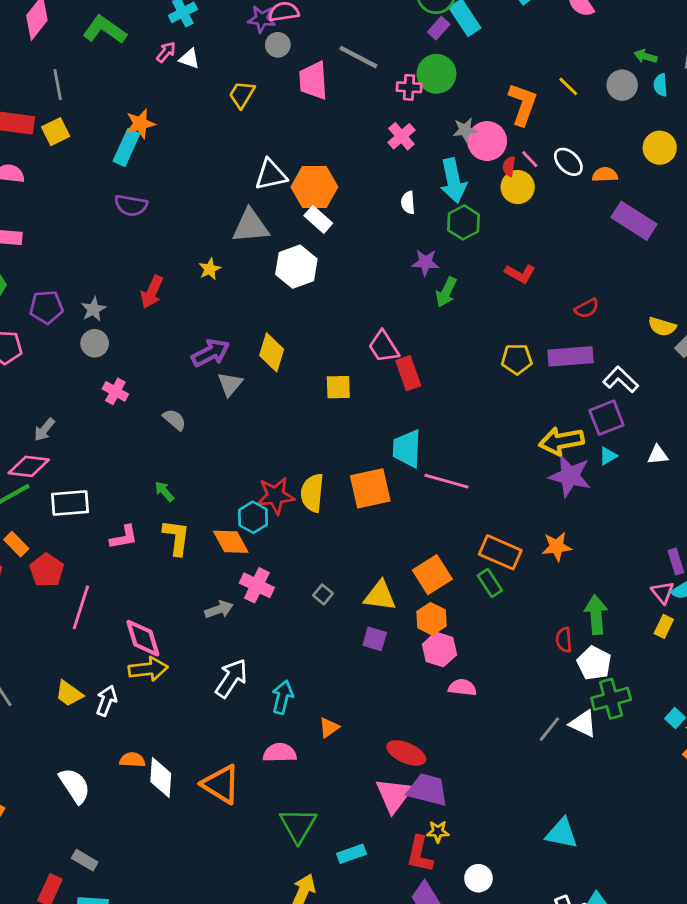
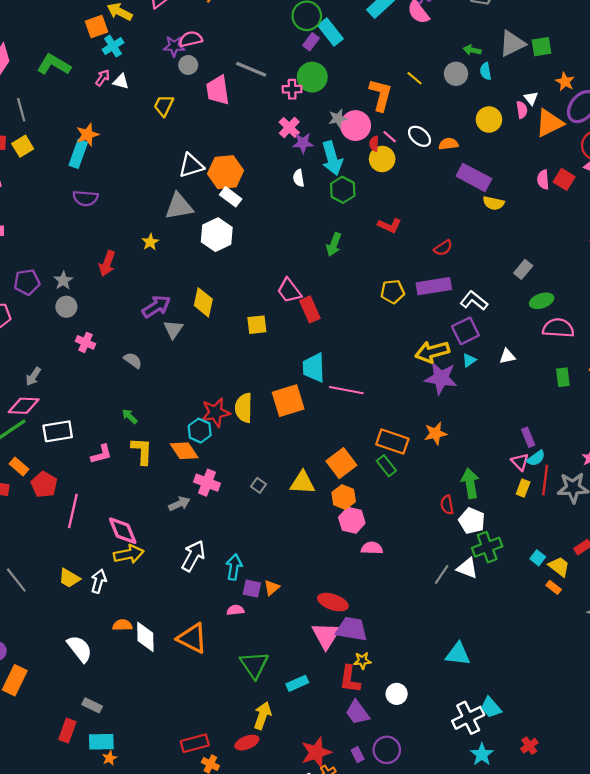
purple star: (425, 262) -> (303, 143), moved
yellow semicircle: (662, 327) -> (494, 203), moved
purple square: (375, 639) -> (252, 589), moved
pink semicircle: (280, 753) -> (235, 610), size x0.7

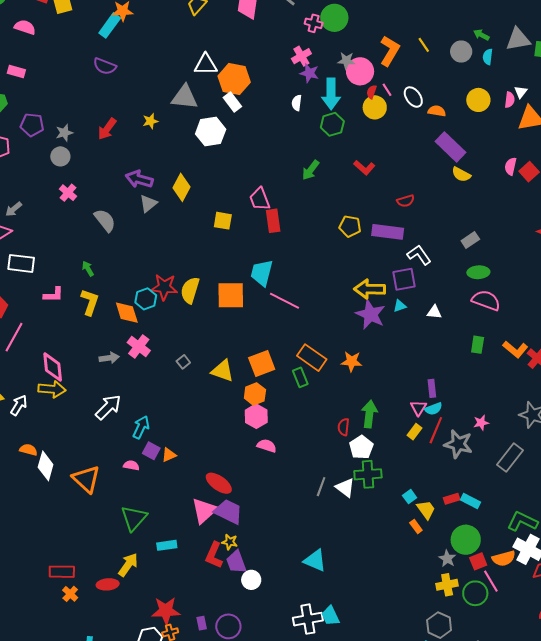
purple arrow: (156, 307) -> (139, 179), turned -148
gray semicircle: (133, 360) -> (105, 220), size x1.4
gray line: (442, 574) -> (321, 487), turned -30
purple trapezoid: (357, 712) -> (236, 562), moved

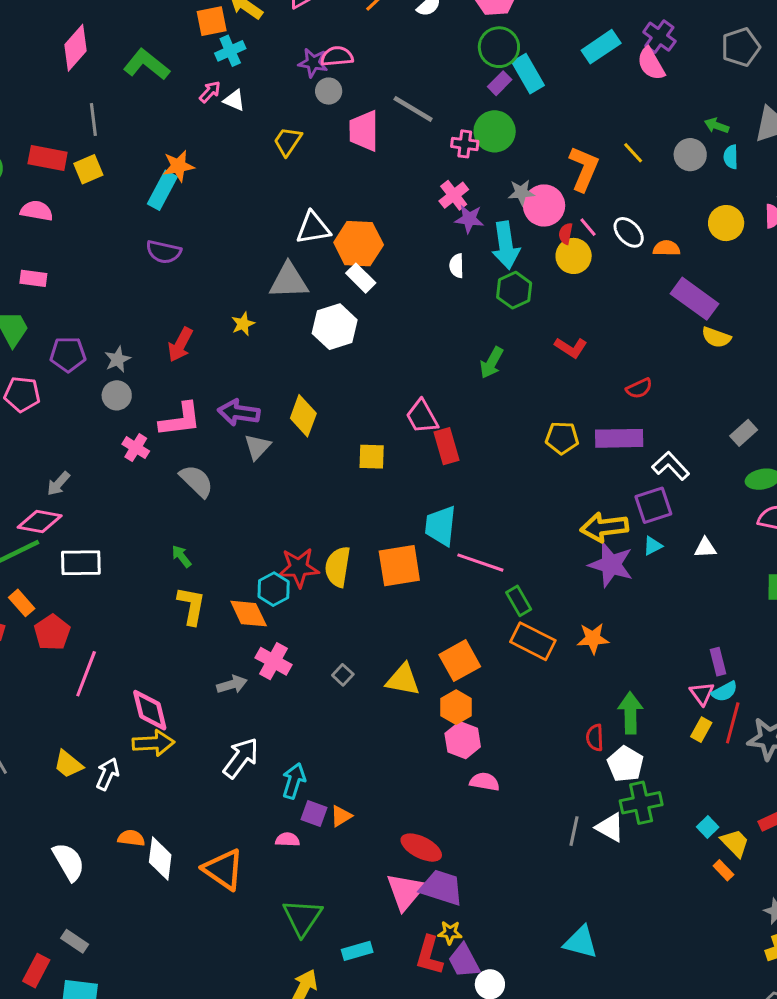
pink L-shape: (54, 295) -> (180, 420), moved, size x1.4
green rectangle: (300, 377) -> (519, 601), moved

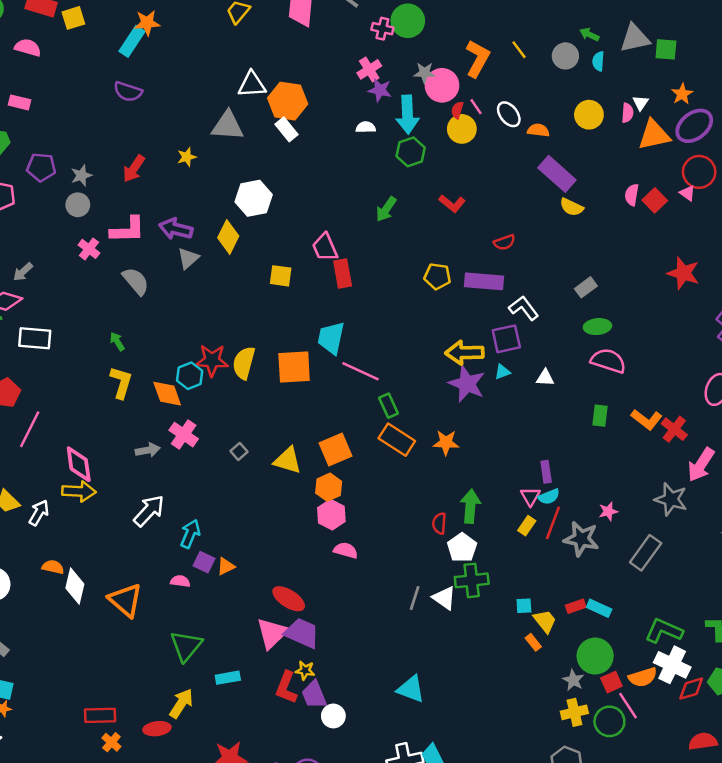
white semicircle: (457, 266) -> (366, 127), turned 84
white hexagon: (335, 327) -> (254, 198), moved
cyan square: (708, 827) -> (524, 606), turned 35

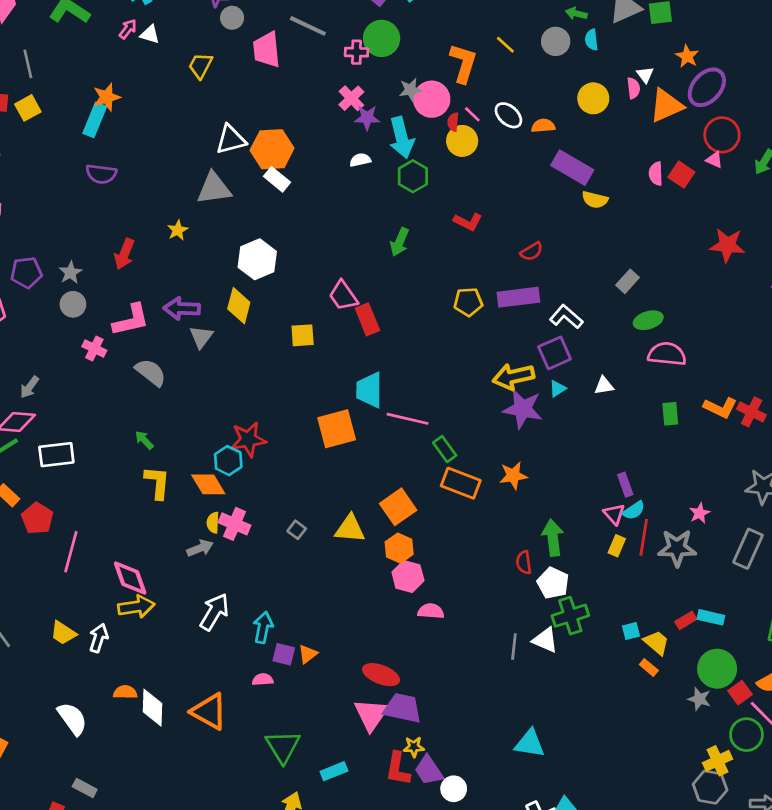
yellow semicircle: (244, 363) -> (213, 523), moved, size x0.6
yellow cross: (574, 712) -> (718, 761), moved

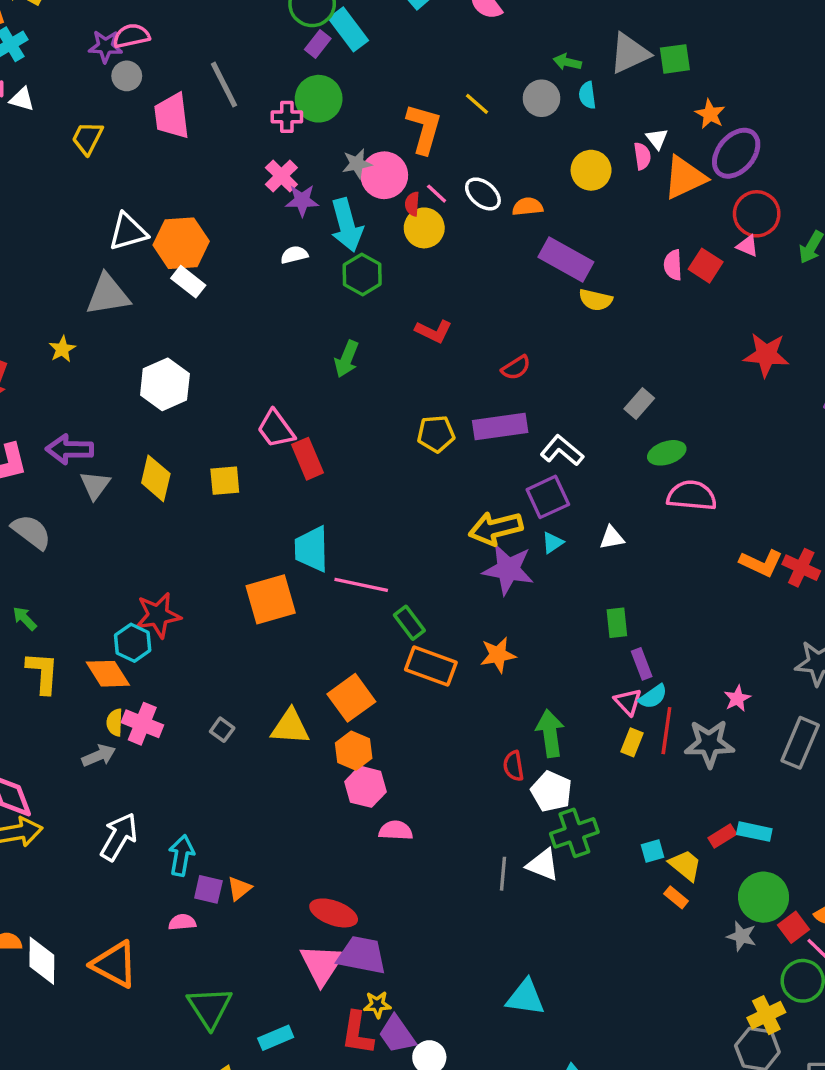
gray line: (308, 26) -> (224, 85), turned 39
yellow diamond: (239, 306) -> (156, 478), moved
green rectangle: (670, 414) -> (617, 623), moved

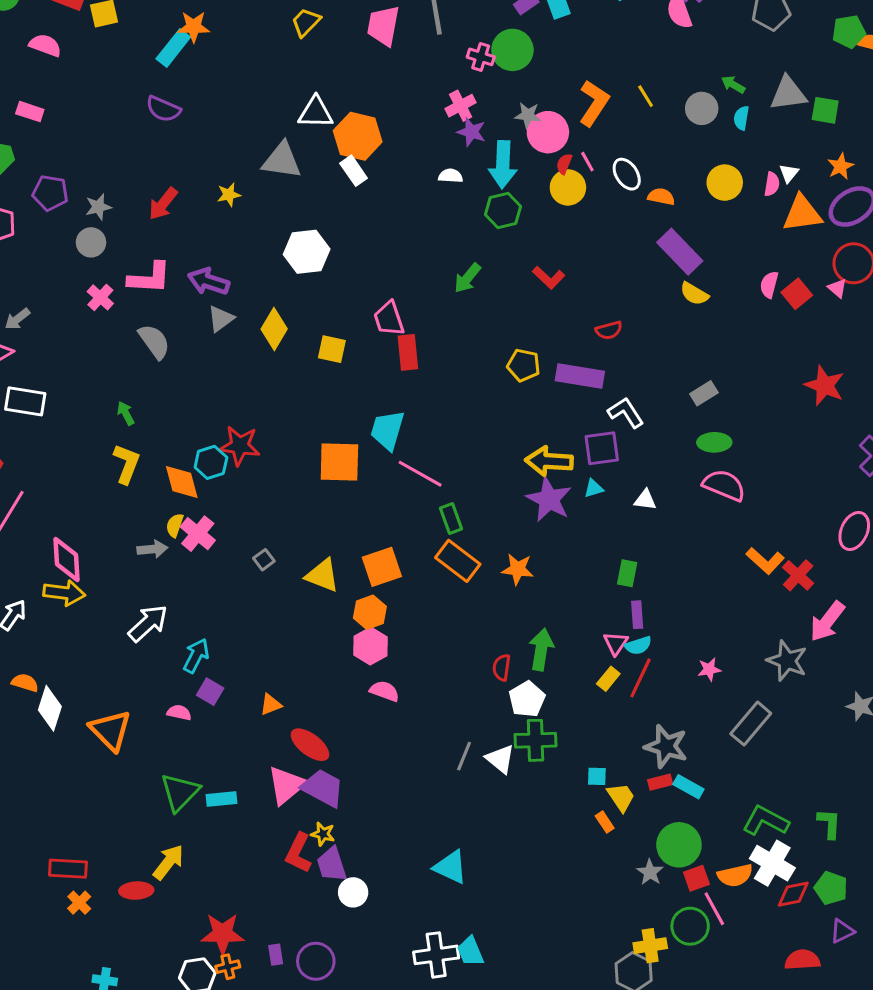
gray star: (709, 744) -> (666, 746), moved
orange triangle: (239, 888) -> (271, 705), moved
cyan rectangle: (276, 1038) -> (222, 799), moved

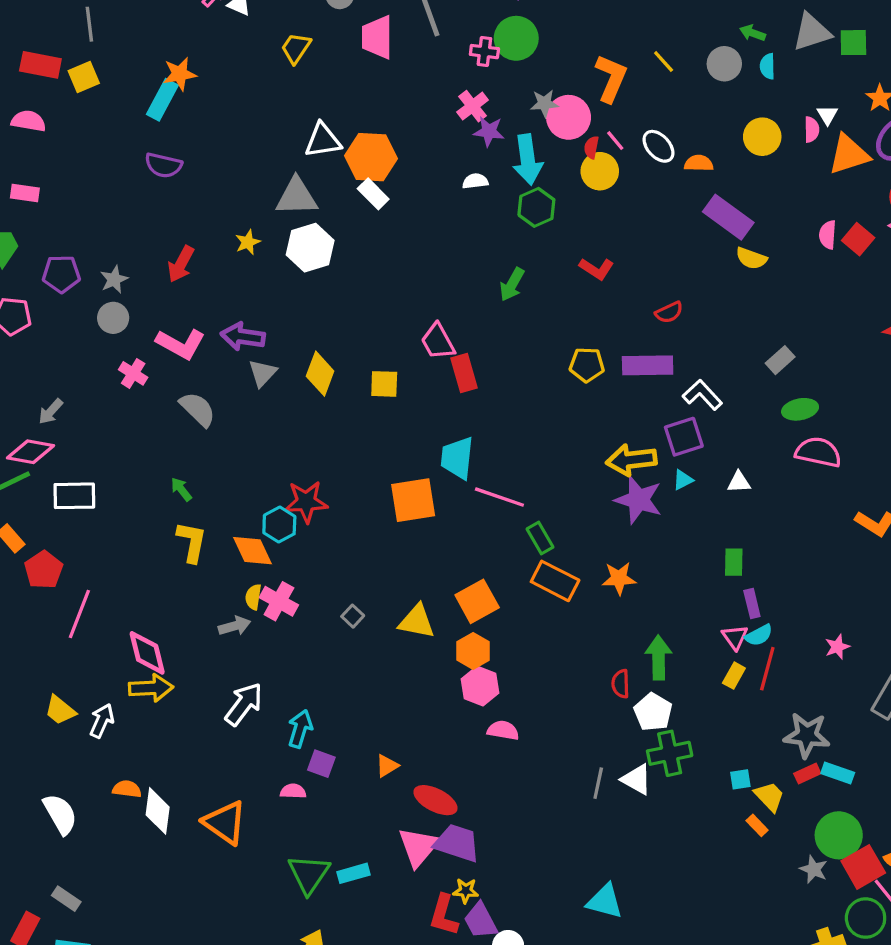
white hexagon: (307, 252) -> (310, 248), moved
pink L-shape: (149, 278) -> (181, 344), turned 36
red square: (696, 878) -> (863, 867), size x1.5

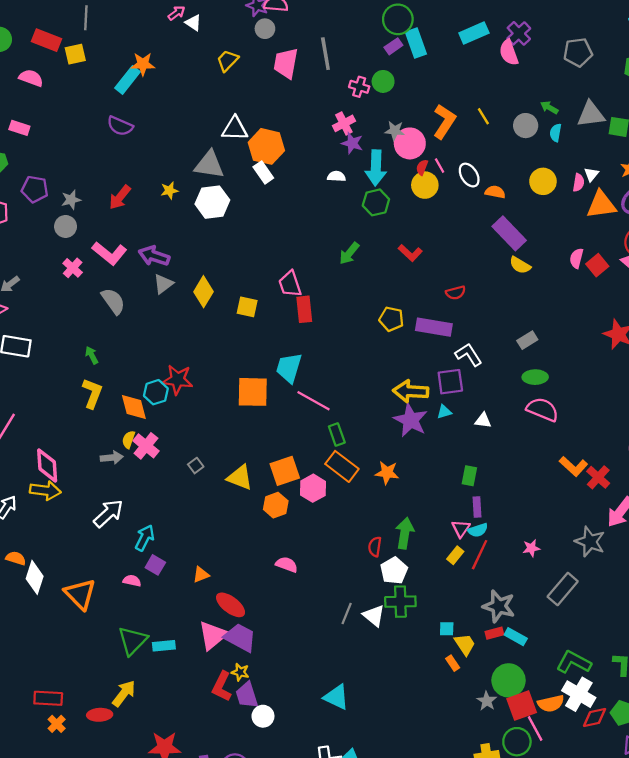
green circle: (516, 38) -> (383, 81), size x0.7
pink hexagon: (480, 686) -> (313, 488), moved

